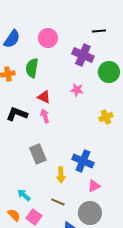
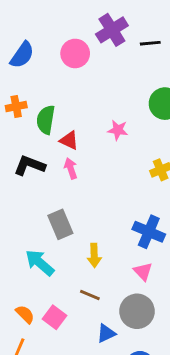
purple cross: (83, 55) -> (112, 30), moved, turned 35
green semicircle: (32, 68) -> (46, 120), moved
blue cross: (83, 161) -> (149, 232), moved
pink triangle: (94, 186) -> (143, 271), turned -48
cyan arrow: (24, 195) -> (40, 263), moved, size x1.5

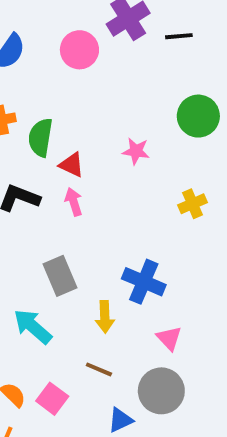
blue cross: (149, 232) -> (144, 282), moved

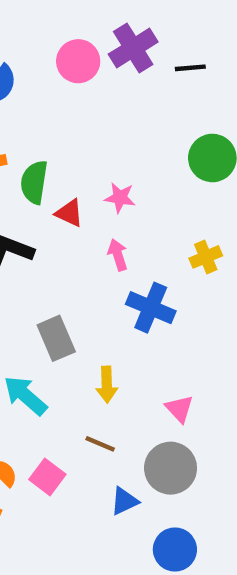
pink circle: (79, 50) -> (78, 61), moved
pink star: (136, 151) -> (120, 198), moved
pink arrow: (74, 202) -> (118, 255), moved
blue cross: (144, 282) -> (151, 308), moved

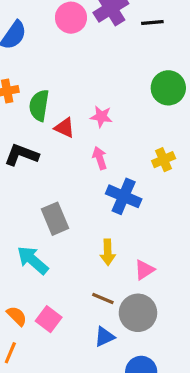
yellow arrow: (107, 385) -> (108, 252), moved
pink triangle: (179, 409) -> (144, 270), turned 40
brown line: (100, 444) -> (103, 298), moved

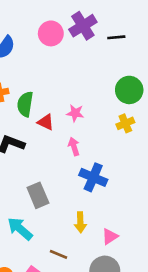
yellow cross: (164, 160) -> (125, 123), moved
brown line: (103, 298) -> (59, 254), moved

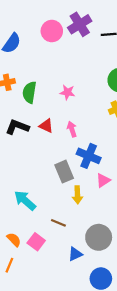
pink star: (75, 113) -> (67, 92), moved
red triangle: (46, 122) -> (46, 126), moved
gray rectangle: (38, 195) -> (64, 172), moved
pink triangle: (110, 236) -> (103, 180), moved

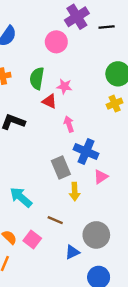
pink circle: (52, 31) -> (56, 42), moved
green semicircle: (29, 92) -> (37, 78), moved
red triangle: (46, 126) -> (49, 101), moved

